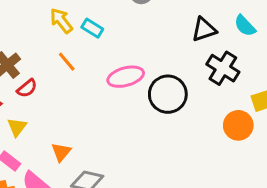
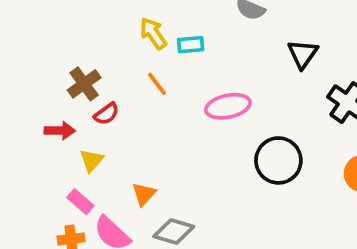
cyan rectangle: (92, 28) -> (191, 45), turned -40
black triangle: (204, 30) -> (303, 54), moved, turned -40
black circle: (168, 94) -> (278, 160), moved

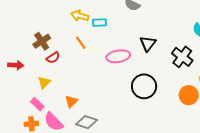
yellow arrow: (153, 33) -> (80, 16), turned -42
black triangle: (303, 54) -> (148, 43), moved
red arrow: (60, 131) -> (16, 65), moved

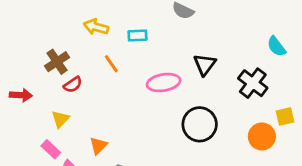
yellow arrow: (80, 16) -> (96, 27), moved

